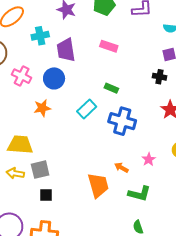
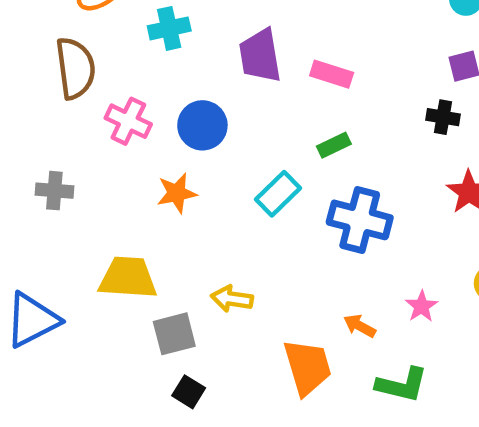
pink rectangle: (109, 46) -> (332, 74), moved
purple trapezoid: (66, 50) -> (260, 56), moved
green rectangle: (111, 88) -> (334, 145), turned -48
yellow arrow: (15, 173) -> (232, 299), moved
black square: (46, 195) -> (189, 392), turned 32

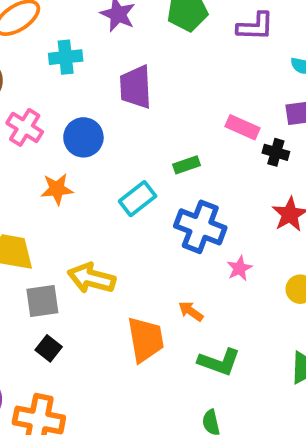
pink rectangle: (332, 74) -> (242, 127), moved
yellow arrow: (232, 299) -> (91, 278), size x1.4
pink star: (422, 306) -> (239, 268), moved

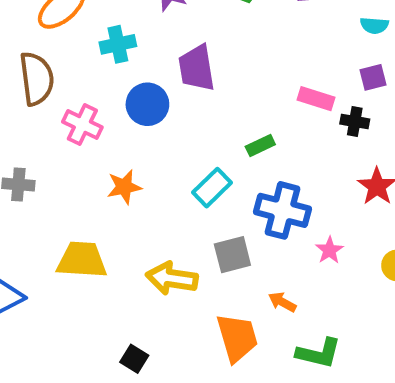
blue circle: (83, 137) -> (147, 104), moved
gray square: (42, 301) -> (232, 255), moved

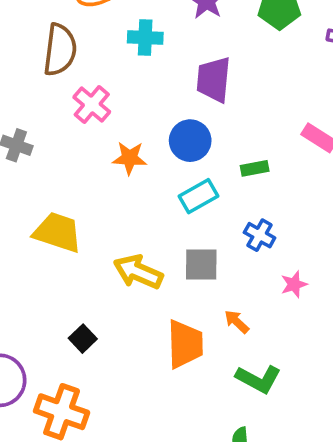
blue circle: (147, 104) -> (190, 141), moved
orange star: (124, 187) -> (130, 158), moved
blue cross: (283, 210) -> (260, 235), size x0.6

